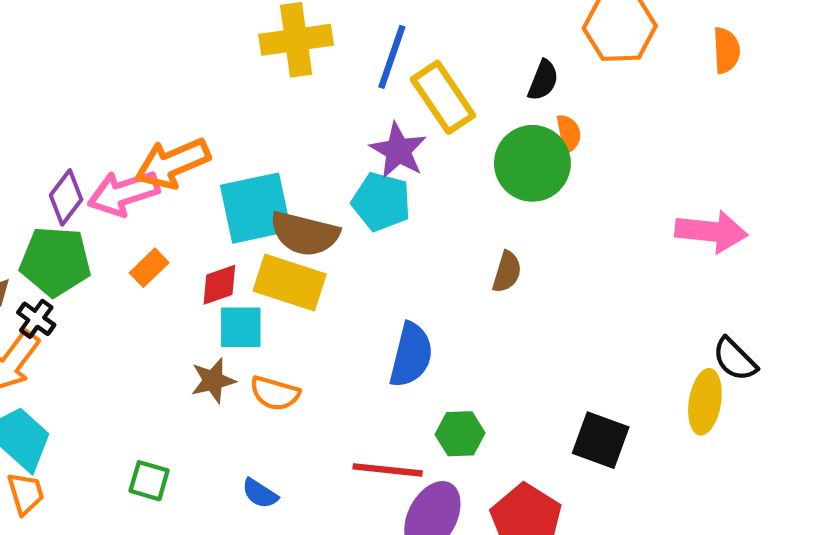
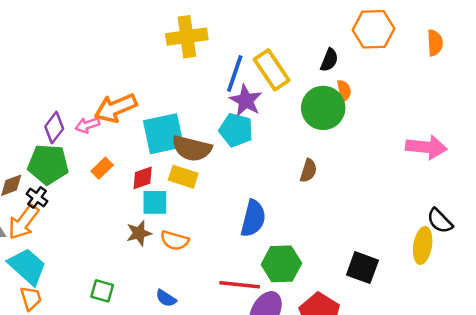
blue line: (392, 57) -> (235, 73), moved
pink arrow: (124, 193) -> (87, 125), size x0.6
yellow rectangle: (290, 283) -> (183, 177), size x0.7
green hexagon: (460, 434) -> (281, 264), size x1.4

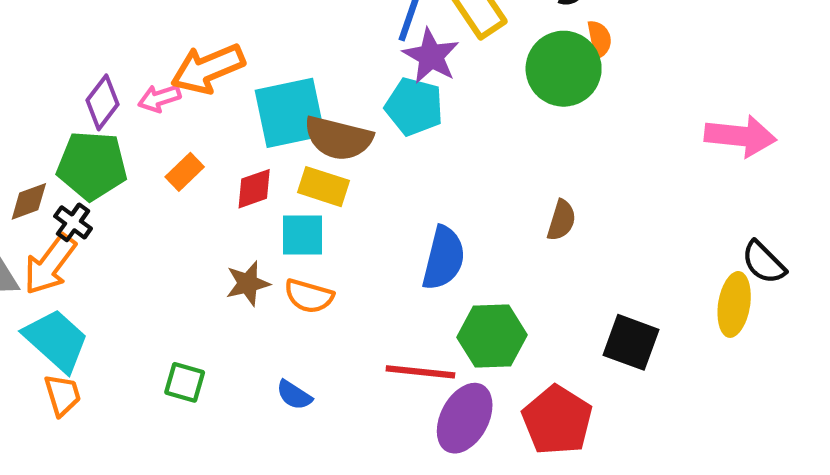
brown semicircle: (308, 171) -> (561, 220), moved
cyan square: (155, 202) -> (303, 235), moved

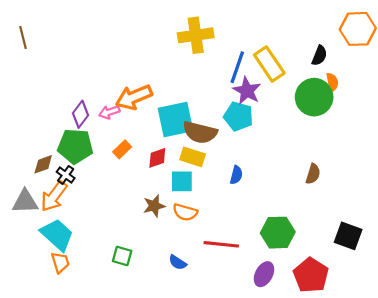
blue semicircle: (444, 258) -> (236, 175), moved, size x0.6
red line: (420, 372) -> (221, 244), moved
purple ellipse: (465, 418) -> (264, 274), size x0.7

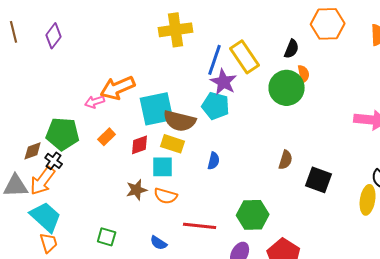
purple diamond: (81, 114) -> (54, 36), moved
black square: (348, 236) -> (319, 180), moved

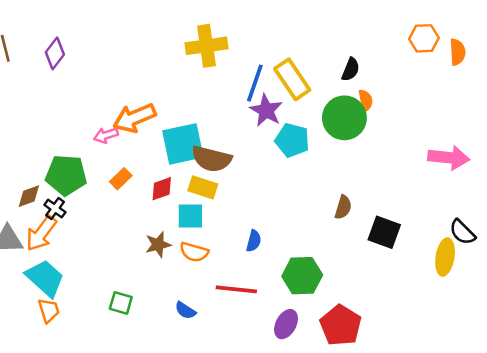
orange hexagon: (328, 24) -> (424, 38), moved, size x0.7
cyan pentagon: (216, 106) -> (292, 140), moved
blue semicircle: (214, 161) -> (254, 241), moved

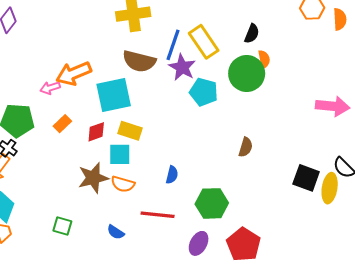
brown semicircle: (211, 159) -> (139, 61), moved
black square: (384, 232) -> (306, 178), moved
brown star: (158, 245) -> (93, 178), size x1.4

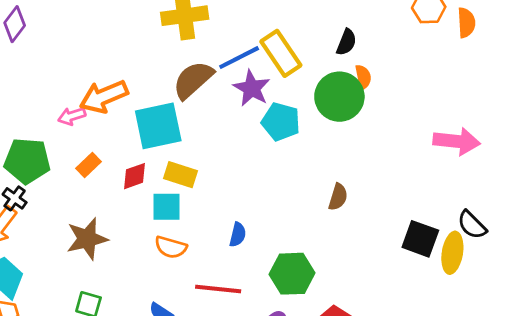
blue line: (173, 45) -> (239, 58), turned 44
brown semicircle: (139, 61) -> (193, 80), turned 124
brown star: (93, 178) -> (87, 239), moved

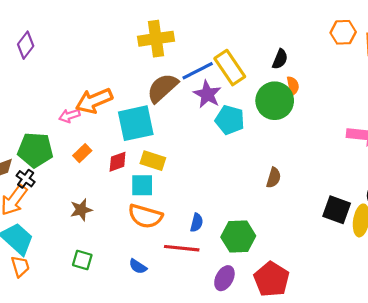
blue semicircle: (238, 235) -> (197, 223), moved
brown star: (87, 239) -> (81, 210), size x0.7
orange semicircle: (171, 247) -> (145, 216), size x1.4

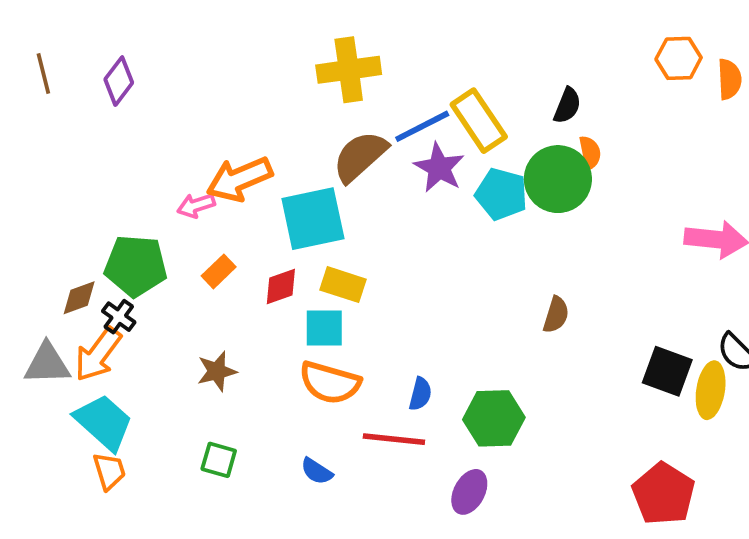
cyan pentagon: (230, 120) -> (501, 194), moved
red pentagon: (271, 279) -> (663, 494), moved

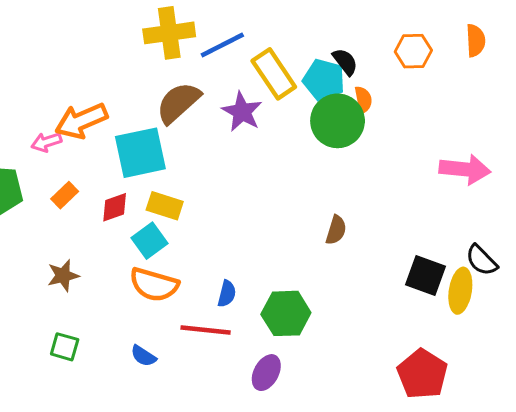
orange hexagon: (679, 58) -> (413, 51), moved
black semicircle: (567, 106) -> (345, 62), turned -60
blue line: (422, 126) -> (222, 45), moved
cyan pentagon: (501, 194) -> (324, 80), moved
cyan square: (324, 328) -> (150, 241), turned -36

